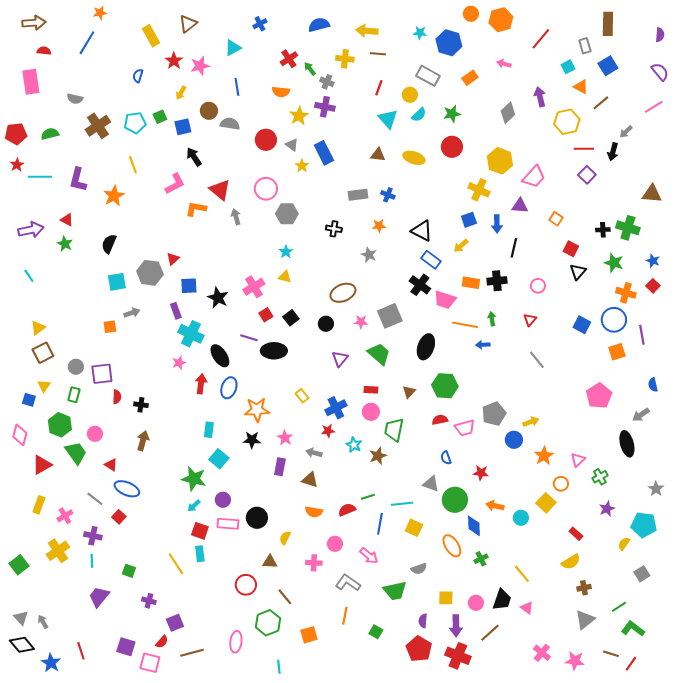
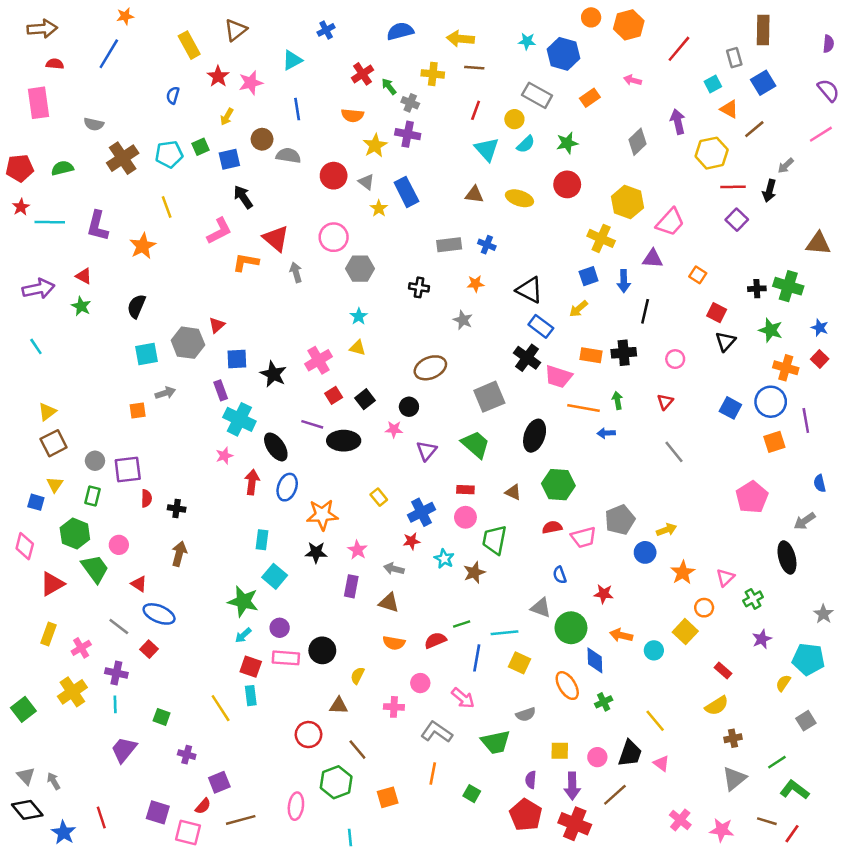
pink star: (361, 322) -> (394, 429), moved
brown triangle: (409, 392) -> (513, 492), turned -48

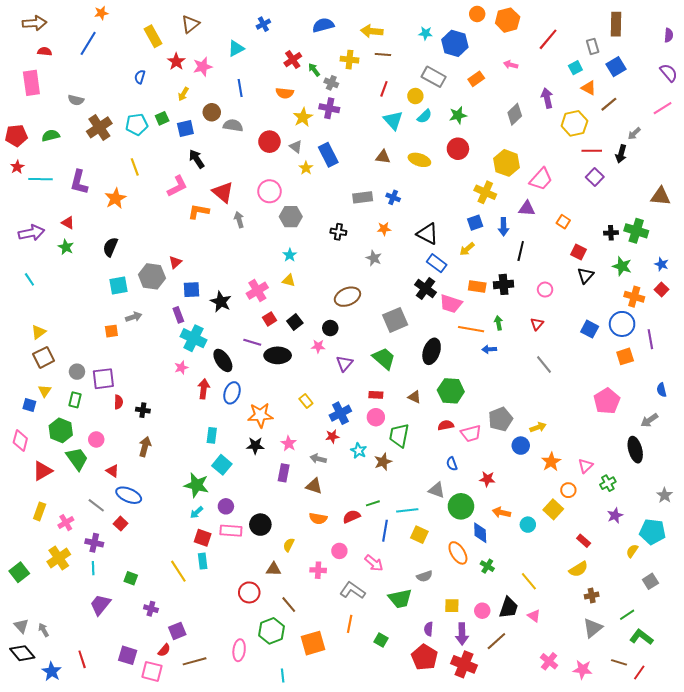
green cross: (604, 702) -> (487, 566), turned -32
orange square: (388, 797) -> (313, 643), size x1.4

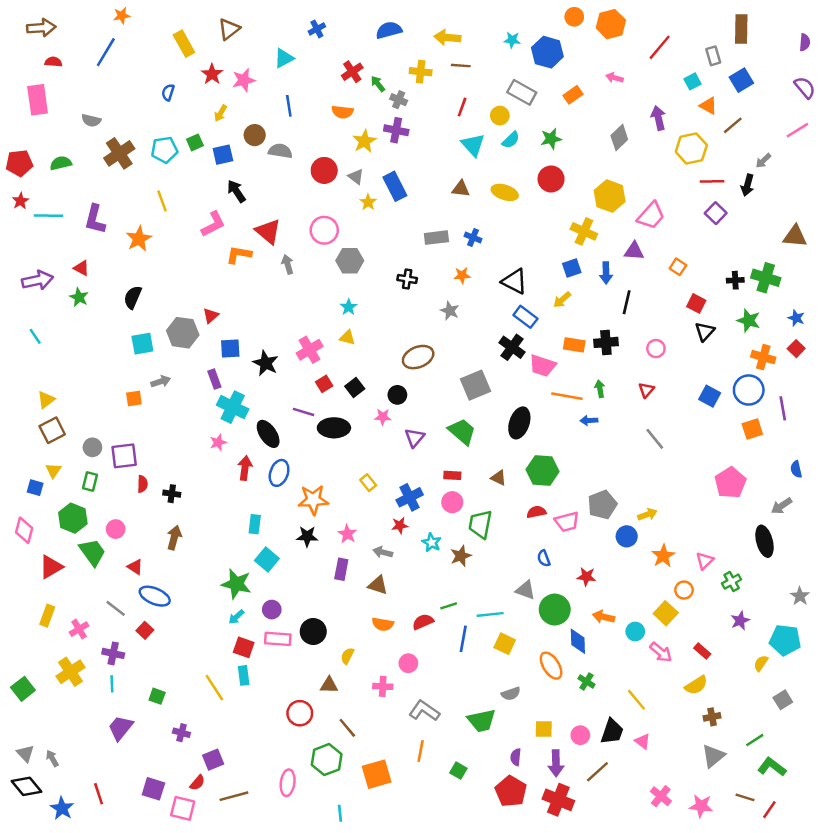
pink arrow: (374, 563) -> (661, 652), moved

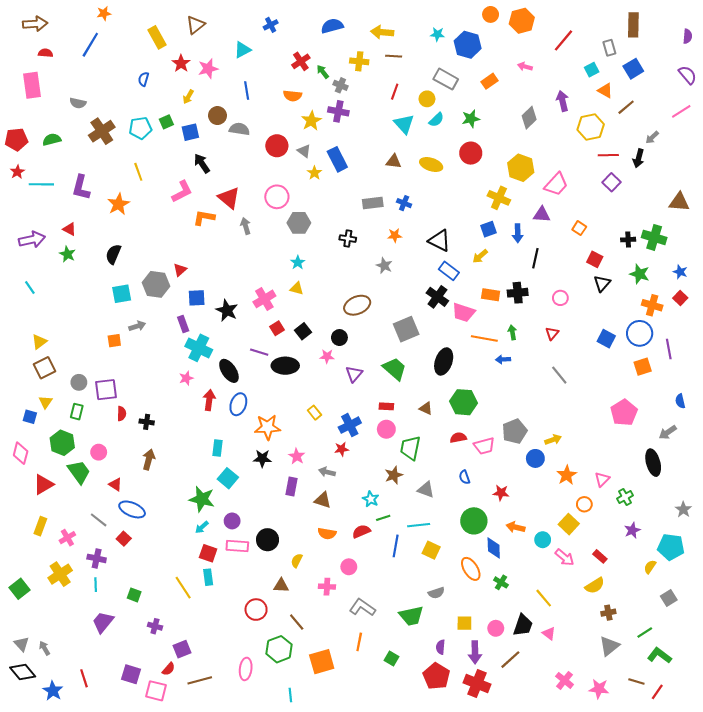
cyan star: (432, 542) -> (371, 499), moved
gray triangle: (525, 590) -> (426, 490), moved

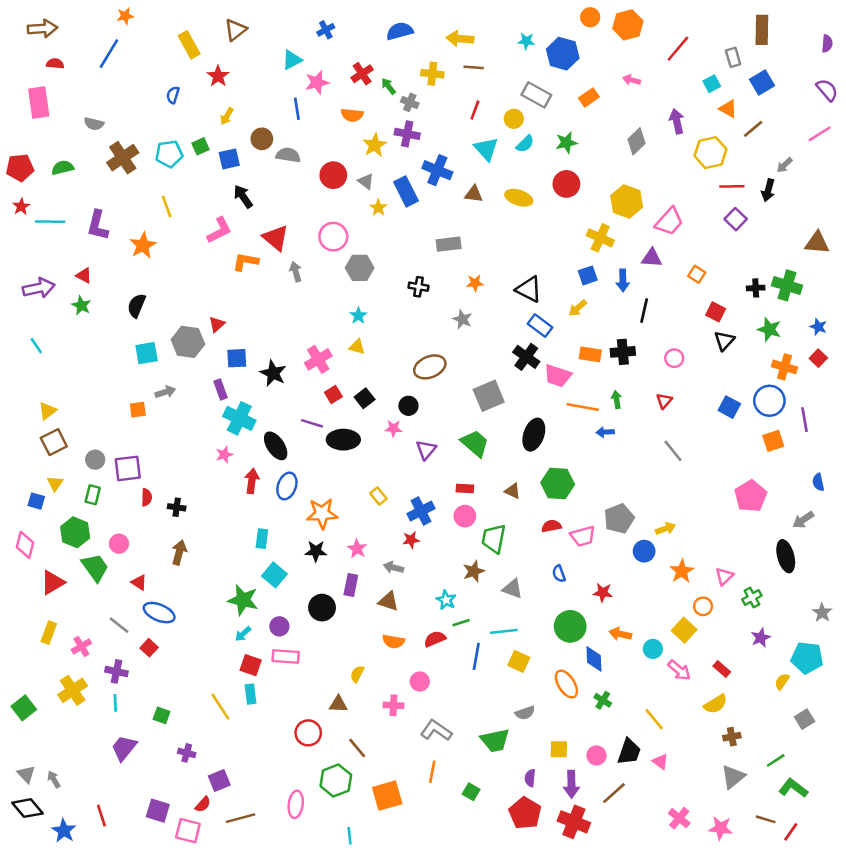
pink star: (208, 69) -> (317, 82), moved
blue cross: (404, 203) -> (437, 170), moved, size x1.6
black circle: (268, 540) -> (322, 608), moved

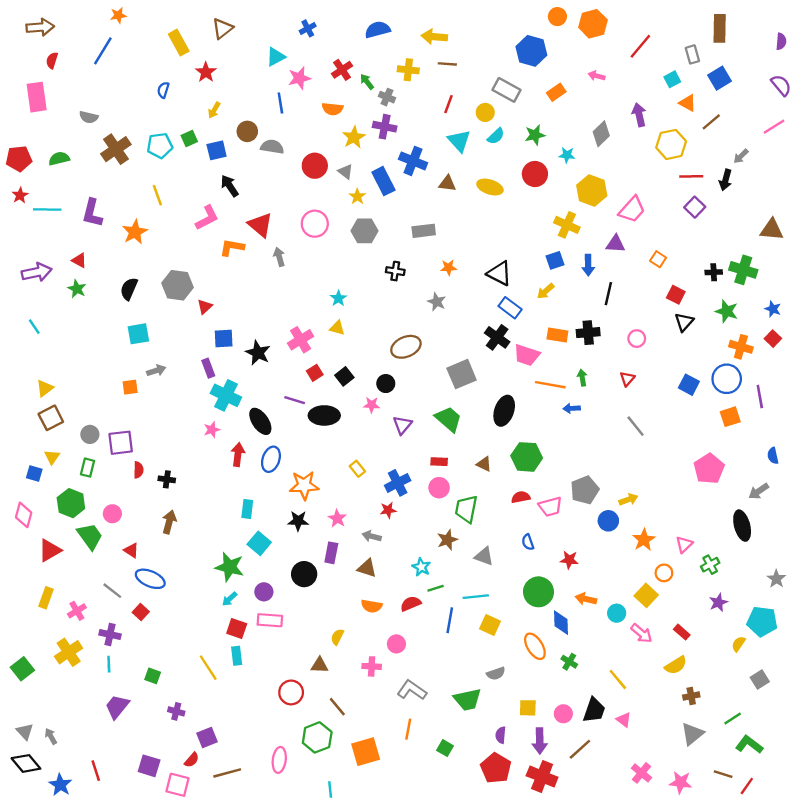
cyan star: (526, 41) -> (567, 155), moved
red semicircle: (55, 64) -> (52, 60), turned -77
gray hexagon: (360, 268) -> (364, 231), moved
gray hexagon: (188, 342) -> (177, 285), moved

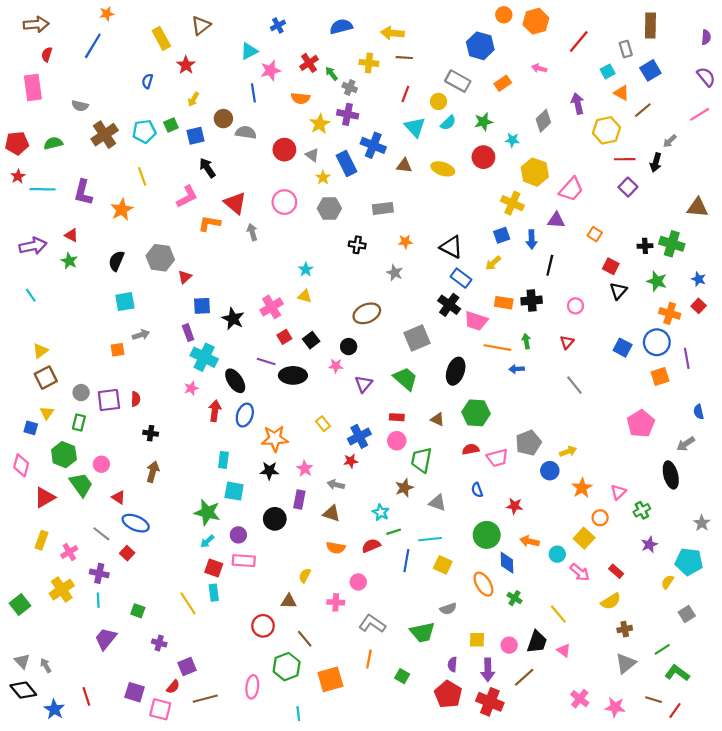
red semicircle: (138, 470) -> (136, 399), moved
cyan square: (259, 543) -> (234, 491), turned -30

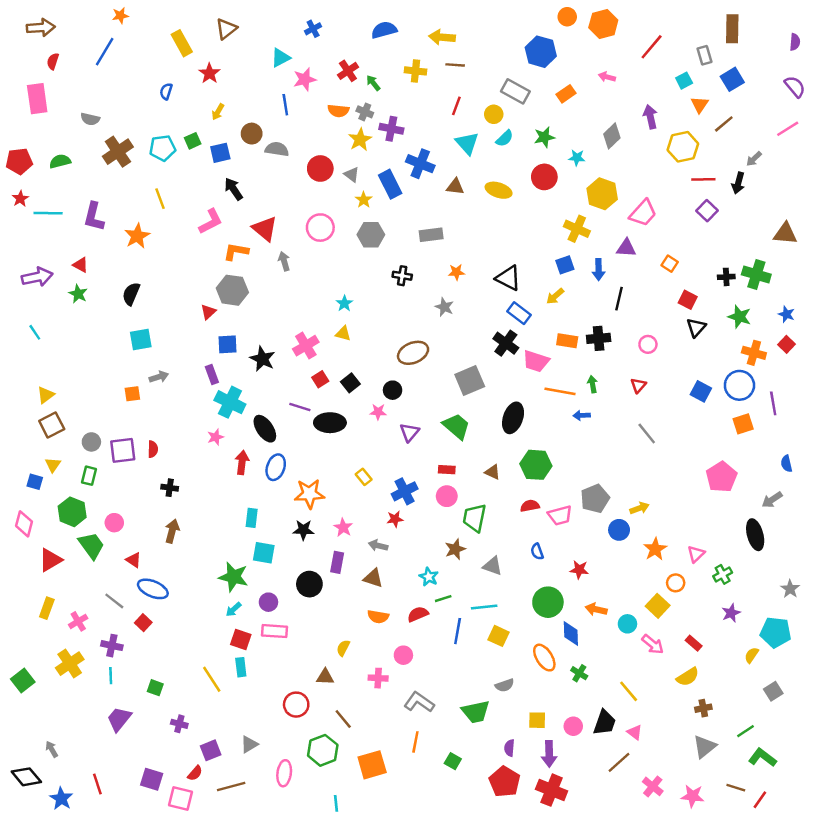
gray cross: (350, 88) -> (365, 112), moved
orange triangle: (622, 93) -> (700, 105), turned 35
gray hexagon: (160, 258) -> (232, 290), moved
gray triangle: (22, 661) -> (249, 744), moved, turned 42
brown line: (524, 677) -> (619, 762), moved

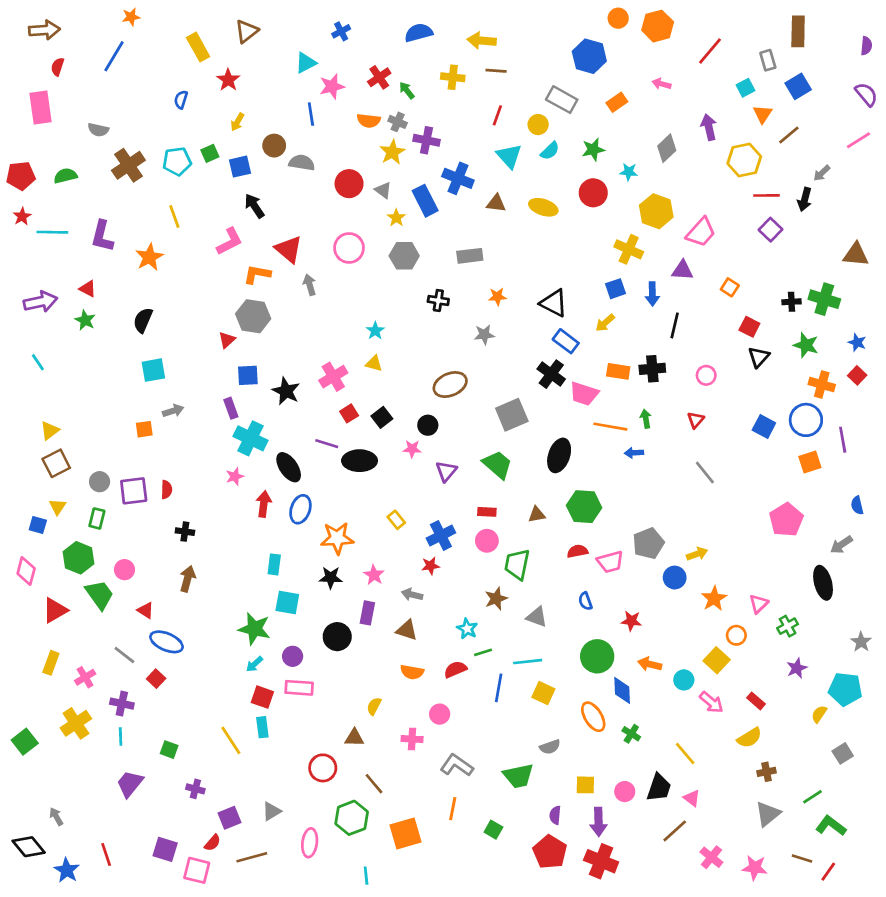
gray star: (444, 307) -> (484, 335), turned -30
brown triangle: (493, 472) -> (537, 515), turned -35

